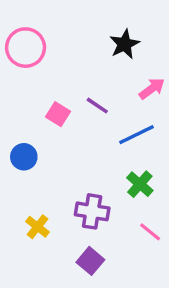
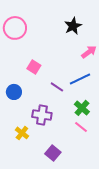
purple line: (97, 106) -> (57, 87), moved
purple cross: (92, 211) -> (42, 115), moved
pink line: (150, 232) -> (81, 127), moved

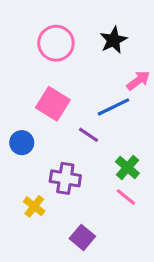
pink circle: (15, 28) -> (56, 43), moved
pink square: (34, 67) -> (53, 104), size x1.5
blue line: (80, 79) -> (113, 107), moved

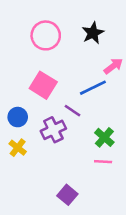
purple cross: (65, 178) -> (53, 130), moved, turned -35
pink line: (126, 197) -> (103, 162), turned -36
yellow cross: (34, 206) -> (18, 148), moved

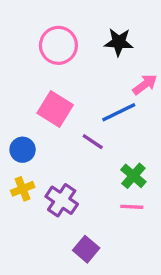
black star: (93, 33) -> (119, 42), turned 30
purple cross: (53, 130) -> (62, 200), moved, turned -30
yellow cross: (18, 148) -> (23, 189), turned 30

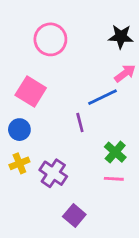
black star: (119, 42) -> (121, 37), moved
pink square: (55, 109) -> (31, 92), moved
purple line: (93, 142) -> (80, 123), turned 42

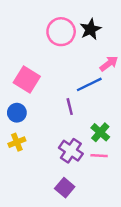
black star: (121, 37) -> (91, 29), moved, turned -30
pink circle: (50, 39) -> (61, 32), moved
purple cross: (53, 173) -> (71, 151), moved

